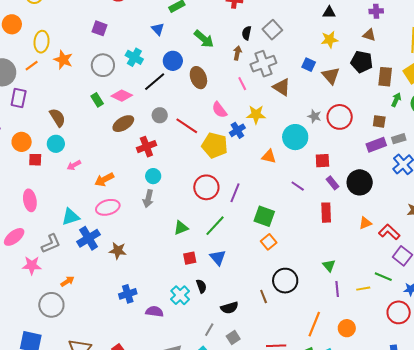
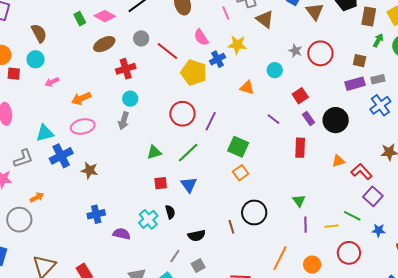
cyan circle: (295, 137) -> (275, 70), size x0.6
red square: (322, 161) -> (300, 96), turned -35
red circle: (399, 312) -> (349, 253), moved

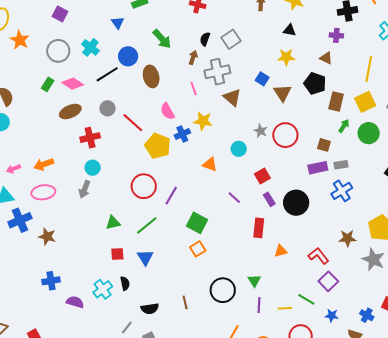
green rectangle: (80, 19) -> (48, 84), turned 56
pink arrow: (52, 82) -> (13, 169), moved
orange triangle: (338, 161) -> (281, 251), moved
black circle: (254, 212) -> (223, 290), moved

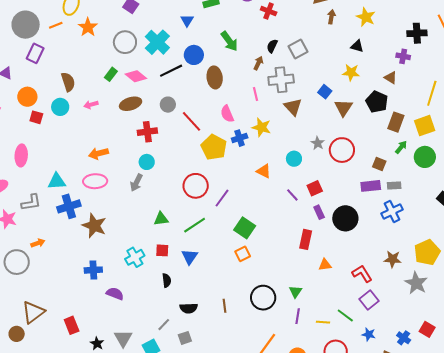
cyan cross: (90, 47) -> (157, 42), size x1.4
pink arrow: (13, 169) -> (91, 105), moved
purple line: (234, 198) -> (292, 195), moved
brown star: (47, 237) -> (94, 226), size x1.4
cyan cross: (103, 289) -> (135, 257), moved

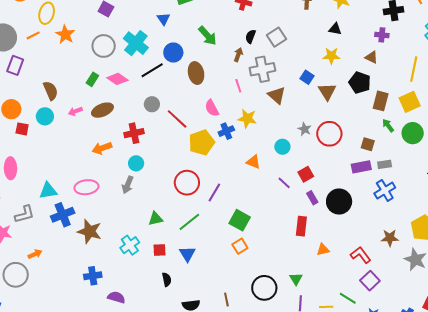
brown ellipse: (131, 104) -> (102, 110), moved
yellow pentagon: (214, 147) -> (202, 143), turned 30
green arrow: (401, 147) -> (388, 126), turned -72
orange arrow: (98, 153) -> (102, 148), moved
cyan cross: (135, 257) -> (130, 245), moved

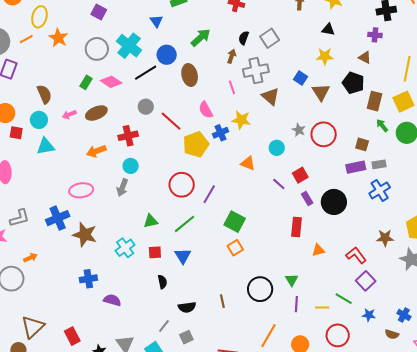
green arrow: (207, 36) -> (201, 38), turned -90
cyan triangle: (48, 191) -> (45, 146), moved

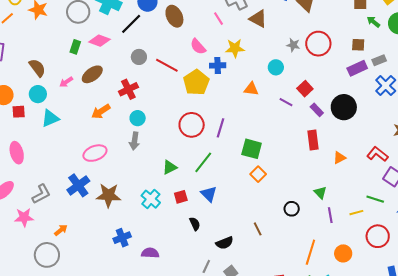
blue cross: (220, 133) -> (218, 65), turned 35
black circle: (260, 289) -> (292, 209), size x0.6

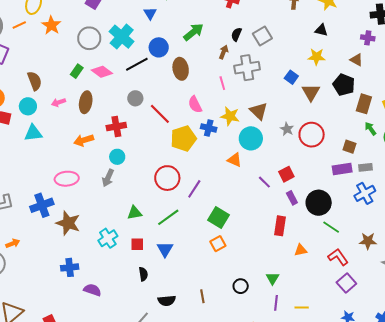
brown triangle: (258, 19) -> (259, 111), moved
cyan circle: (276, 67) -> (251, 138), moved, size x1.5
brown ellipse: (92, 74) -> (86, 102), turned -60
green line: (375, 199) -> (331, 227), moved

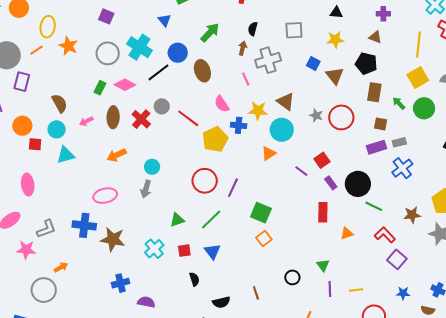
gray square: (262, 36) -> (294, 30), moved, turned 36
brown rectangle: (364, 104) -> (374, 92), moved
red cross: (116, 127) -> (141, 119), moved, turned -30
orange triangle: (235, 160) -> (269, 153), turned -49
blue cross: (42, 205) -> (84, 225), turned 35

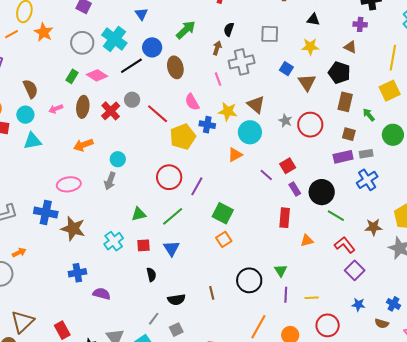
green circle: (424, 108) -> (393, 135), moved
black circle: (292, 277) -> (249, 280), size x1.6

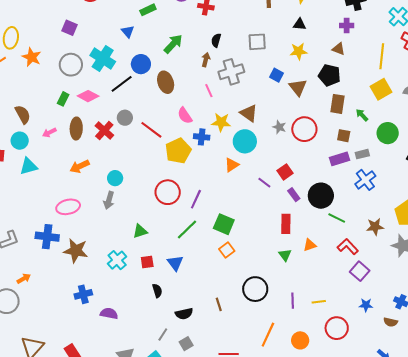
green line: (173, 216) -> (187, 230), moved
green triangle: (281, 271) -> (285, 255), moved

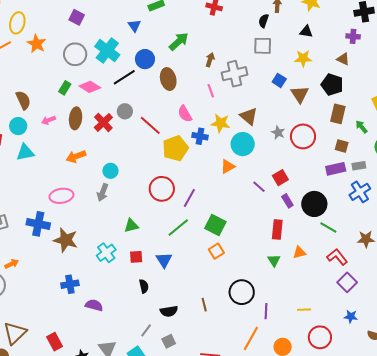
black semicircle: (216, 40) -> (264, 21), moved
purple line: (293, 301) -> (266, 311), moved

